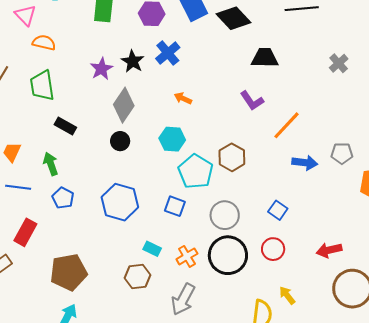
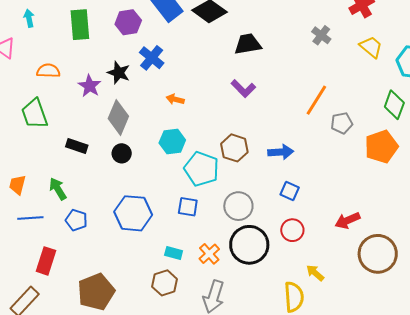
orange semicircle: (44, 43) -> (48, 71), moved
orange line: (286, 125) -> (316, 100), moved
black rectangle: (65, 126) -> (77, 146), moved
blue arrow: (305, 163) -> (281, 152), moved

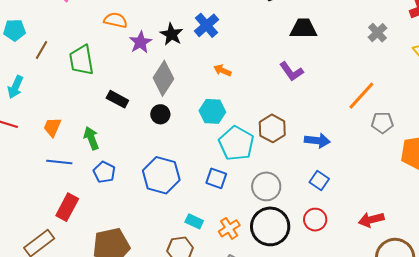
orange semicircle: (48, 71) -> (116, 20), moved

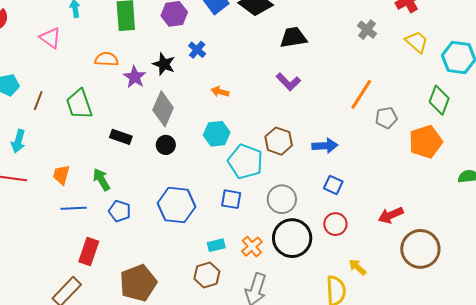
blue cross: (207, 25) -> (197, 50), size x0.7
cyan rectangle: (194, 221) -> (216, 245), turned -30

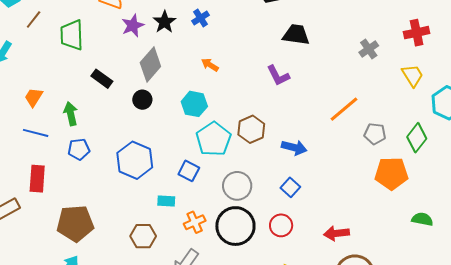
gray pentagon: (386, 118) -> (375, 134), moved
blue pentagon: (120, 211) -> (79, 149), turned 30
cyan rectangle: (216, 245) -> (166, 201), moved
red rectangle: (89, 251) -> (37, 179), turned -32

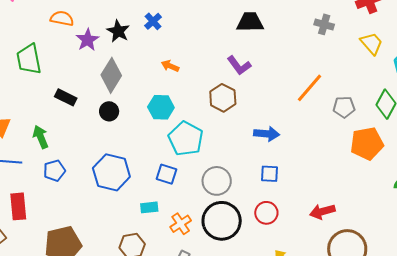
gray cross: (369, 49) -> (324, 24), turned -30
brown hexagon: (251, 129) -> (223, 98), moved
blue square: (290, 187) -> (270, 174), turned -30

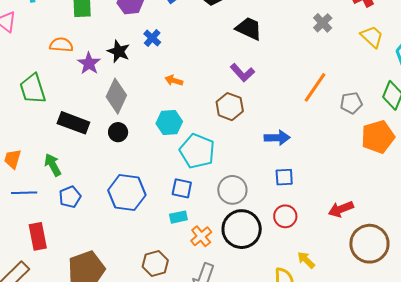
black trapezoid: (250, 22) -> (249, 28), turned 32
gray cross: (324, 24) -> (323, 23), turned 36
black rectangle: (66, 97) -> (73, 123), size x1.4
cyan rectangle: (149, 207) -> (178, 217), moved

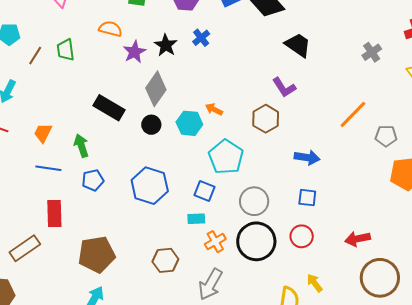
orange arrow: (174, 81) -> (214, 109), moved
green trapezoid: (33, 89) -> (65, 50), moved, size x0.7
cyan hexagon: (169, 122) -> (189, 123), moved

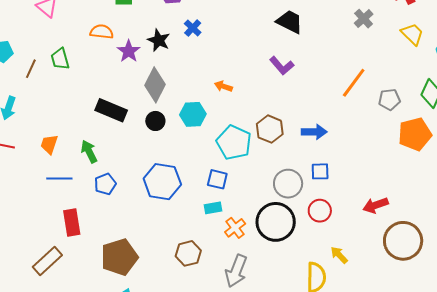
orange arrow: (214, 109) -> (223, 86), moved
brown hexagon: (266, 119) -> (270, 129), moved
gray circle: (254, 201) -> (288, 184), moved

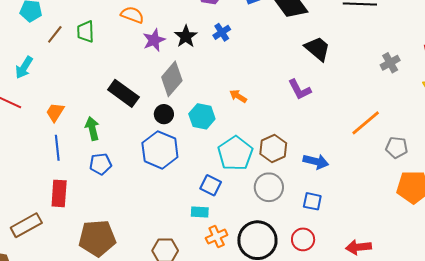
blue line: (59, 178) -> (57, 148), turned 70
blue hexagon: (162, 182) -> (160, 150), moved
gray circle: (288, 184) -> (269, 187), moved

